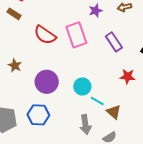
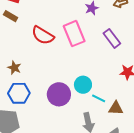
purple circle: (47, 82) -> (59, 94), moved
brown triangle: (114, 112) -> (116, 108), turned -35
blue hexagon: (38, 115) -> (19, 93), moved

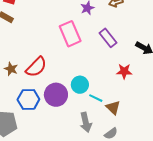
red semicircle: (43, 35) -> (36, 67), moved, turned -75
blue hexagon: (19, 93) -> (28, 99), moved
brown triangle: (116, 108) -> (113, 108), turned 42

